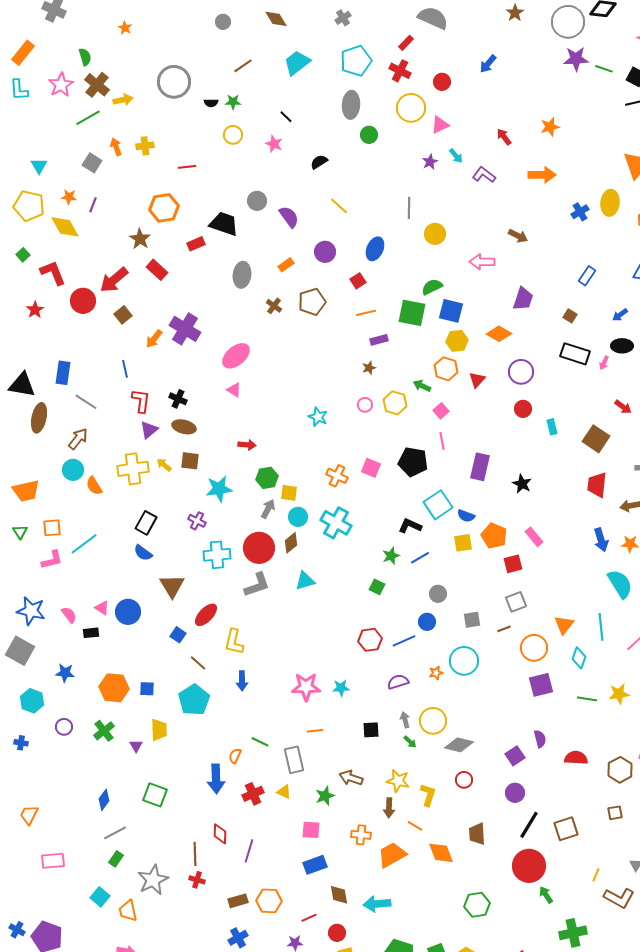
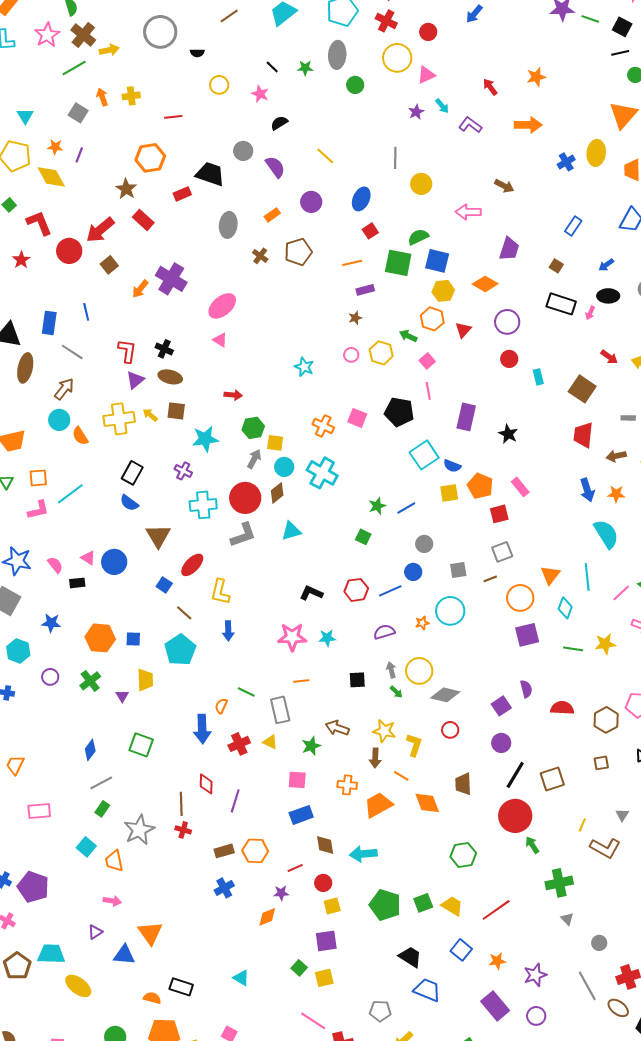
green star: (233, 102) -> (305, 68), moved
black semicircle: (319, 162) -> (279, 123), moved
red square: (358, 281) -> (370, 231), moved
blue line: (125, 369) -> (86, 312), moved
black L-shape: (410, 526) -> (311, 593), moved

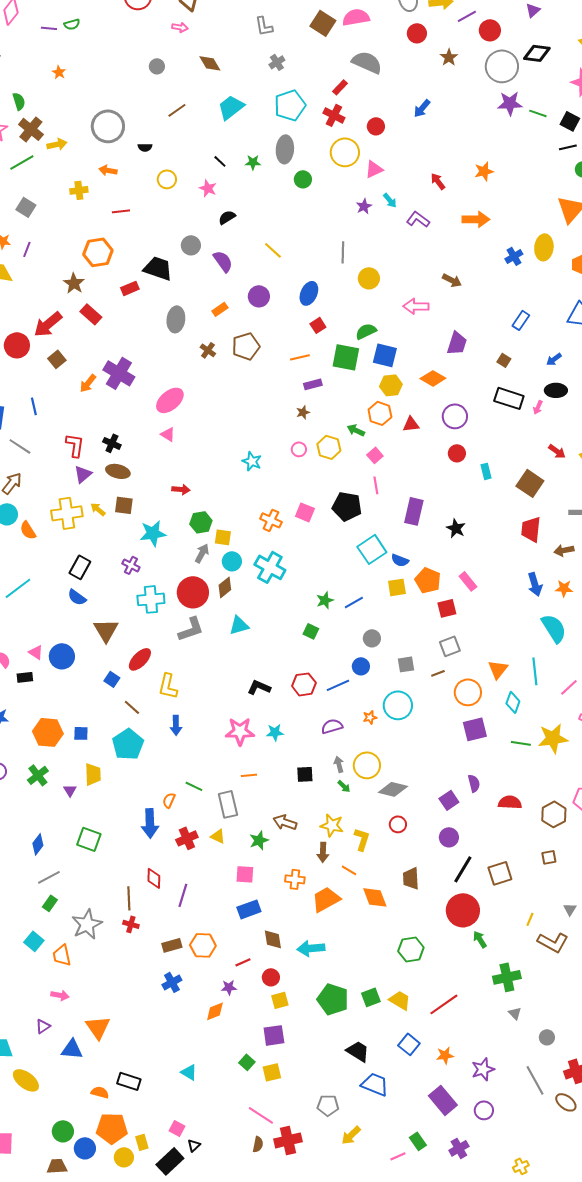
orange arrow: (102, 97) -> (108, 170), moved, turned -60
red triangle: (463, 330) -> (411, 424), turned 42
yellow star: (605, 644) -> (553, 738), size x1.4

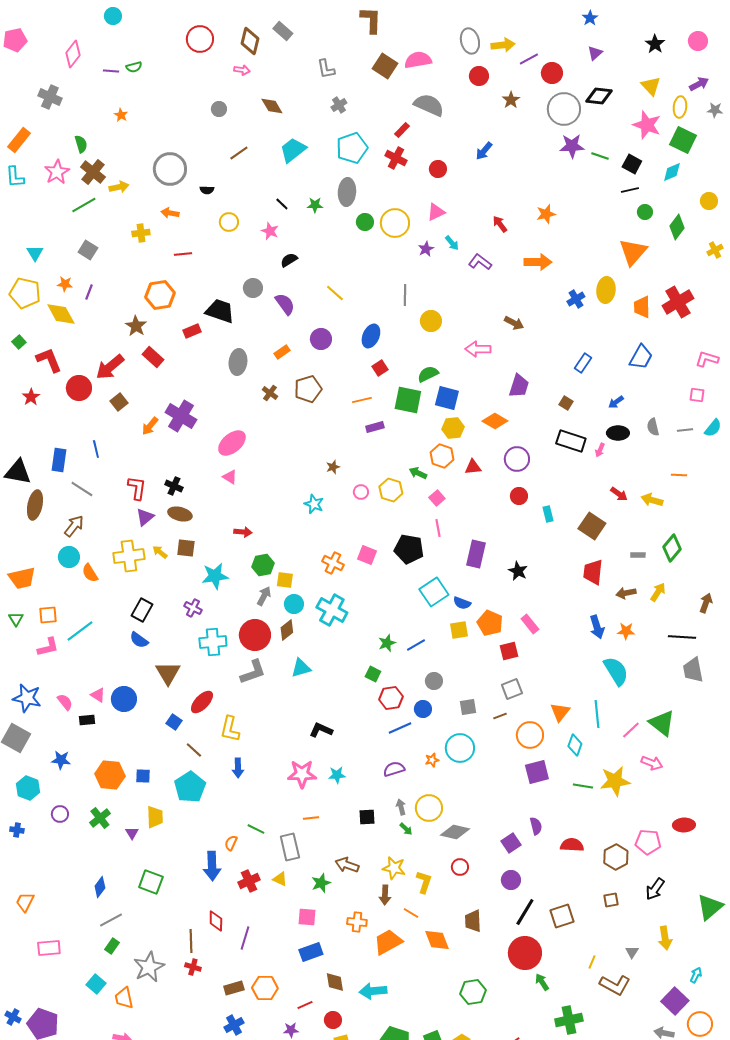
yellow circle: (345, 152) -> (395, 223), moved
brown star: (303, 412) -> (333, 467), moved
red hexagon: (304, 684) -> (391, 698), moved

